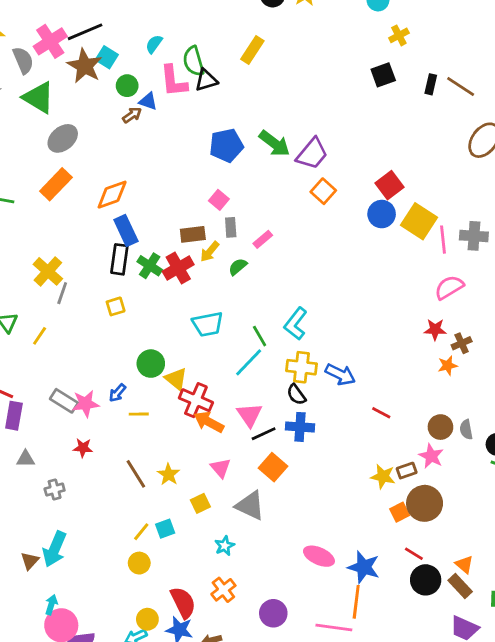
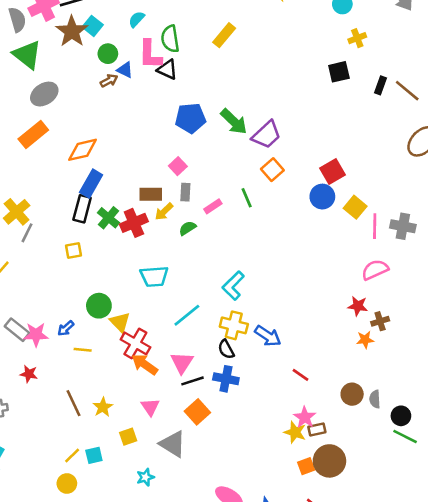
black triangle: (206, 80) -> (167, 69), moved, turned 35
yellow square: (419, 221) -> (355, 207), size x0.7
blue rectangle: (126, 230) -> (91, 184), turned 48
green line: (260, 336) -> (247, 198), moved
pink star: (431, 456) -> (305, 417), moved

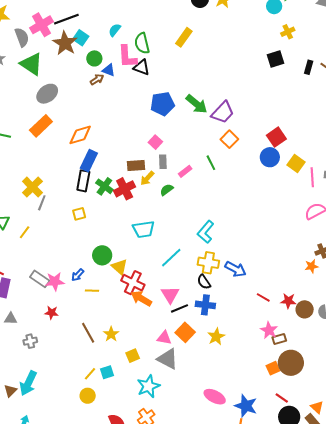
red star: (358, 306) -> (288, 301), moved
pink triangle: (150, 407) -> (164, 338), moved, turned -42
yellow star: (295, 432) -> (216, 337), moved, turned 30
cyan star: (145, 477) -> (148, 386), size x1.6

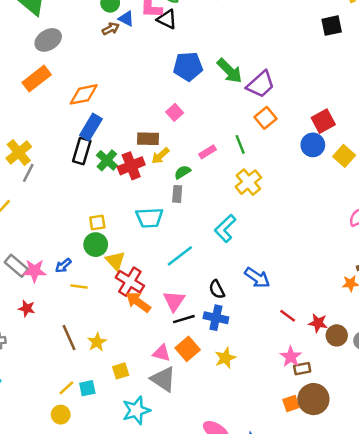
gray rectangle: (163, 162) -> (177, 194), moved
yellow square: (79, 214) -> (97, 222), moved
yellow cross: (208, 263) -> (248, 182), moved, turned 35

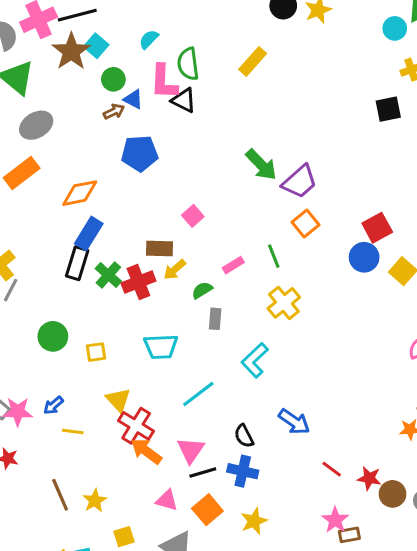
blue pentagon: (188, 67) -> (140, 153), moved
gray rectangle: (177, 194) -> (215, 319), moved
green circle: (96, 245) -> (53, 336), moved
pink triangle: (162, 353) -> (167, 500), moved

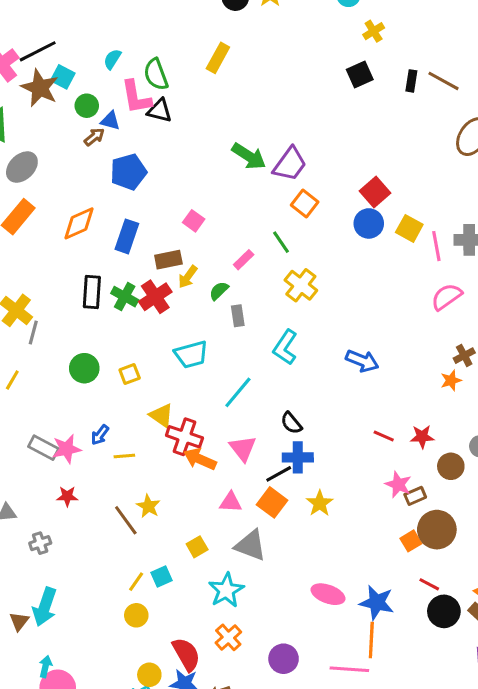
blue rectangle: (89, 234) -> (127, 236), moved
blue arrow: (294, 422) -> (362, 361), moved
black line: (203, 473) -> (279, 474), moved
brown circle: (393, 494) -> (451, 466), moved
yellow star: (95, 501) -> (148, 506), moved

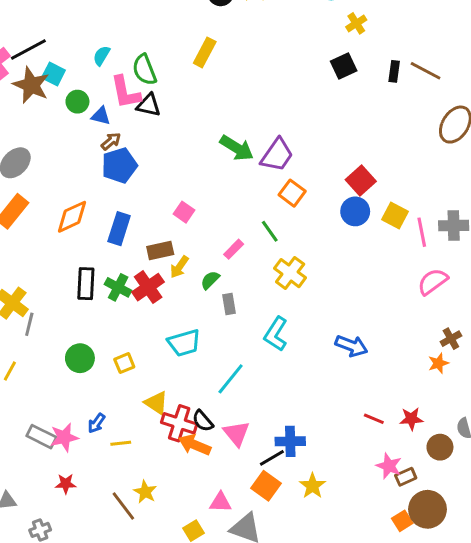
brown arrow: (94, 137) -> (111, 141), moved
black semicircle: (291, 423) -> (203, 421), moved
pink triangle: (231, 502) -> (220, 502), moved

